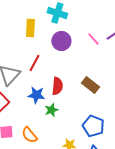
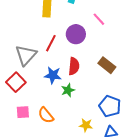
pink line: (93, 39) -> (99, 19), moved
purple circle: (61, 41) -> (76, 34), moved

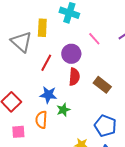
gray triangle: (26, 55) -> (21, 42), moved, turned -30
red semicircle: (74, 66) -> (74, 77), moved
orange semicircle: (46, 115) -> (41, 120), moved, turned 42

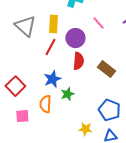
yellow rectangle: (42, 28) -> (53, 24), moved
blue star: (48, 95) -> (52, 79), turned -30

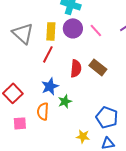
purple circle: (75, 38) -> (73, 28), moved
brown rectangle: (106, 69) -> (98, 67), moved

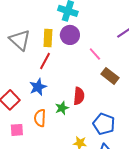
pink line: (96, 30) -> (95, 54), moved
brown rectangle: (98, 67) -> (110, 76), moved
red semicircle: (76, 68) -> (79, 96), moved
blue star: (50, 86) -> (38, 87), moved

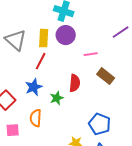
pink line: (95, 54) -> (91, 54), turned -56
red semicircle: (79, 96) -> (75, 83), moved
green star: (62, 108) -> (57, 98), moved

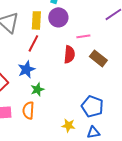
red semicircle: (75, 83) -> (69, 54), moved
green star: (57, 98) -> (37, 89), moved
orange semicircle: (36, 118) -> (28, 110), moved

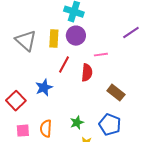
red line: (33, 43) -> (64, 65), moved
brown rectangle: (98, 58) -> (116, 93), moved
green star: (37, 89) -> (77, 123), moved

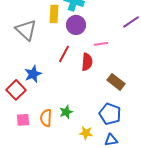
yellow rectangle: (54, 39) -> (54, 14), moved
blue star: (44, 88) -> (33, 74), moved
green star: (77, 123) -> (66, 112), moved

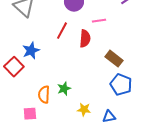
blue pentagon: (110, 114) -> (121, 85), moved
pink square: (23, 120) -> (30, 114), moved

